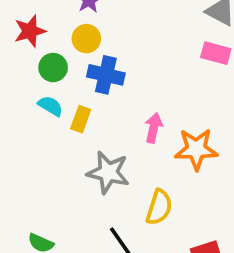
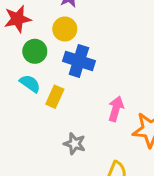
gray star: (108, 172) -> (75, 144), size x0.6

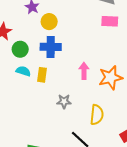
yellow circle: (65, 29) -> (49, 22), moved

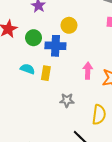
yellow circle: (49, 22) -> (69, 25), moved
green circle: (20, 49) -> (34, 38), moved

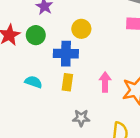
green circle: (34, 38) -> (36, 35), moved
yellow rectangle: (46, 73) -> (67, 82), moved

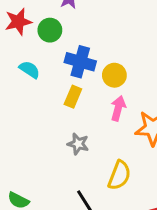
yellow circle: (81, 29) -> (114, 75), moved
cyan semicircle: (33, 82) -> (30, 70), moved

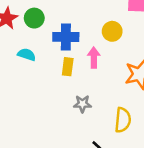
yellow circle: (114, 75) -> (112, 31), moved
pink arrow: (118, 108) -> (94, 58), moved

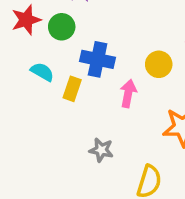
yellow rectangle: (68, 67) -> (72, 89), moved

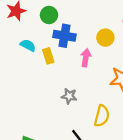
green circle: (62, 27) -> (49, 15), moved
yellow rectangle: (72, 89) -> (48, 56), turned -35

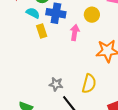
cyan semicircle: (28, 45) -> (33, 13), moved
gray star: (69, 96) -> (56, 84), moved

